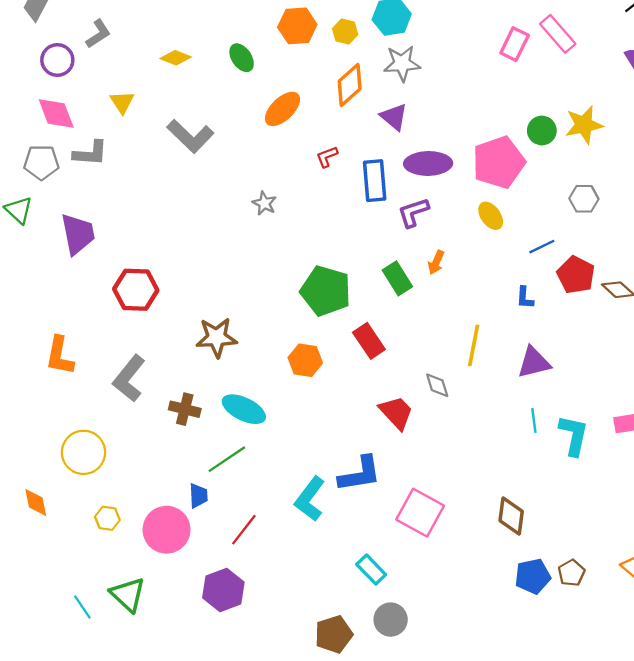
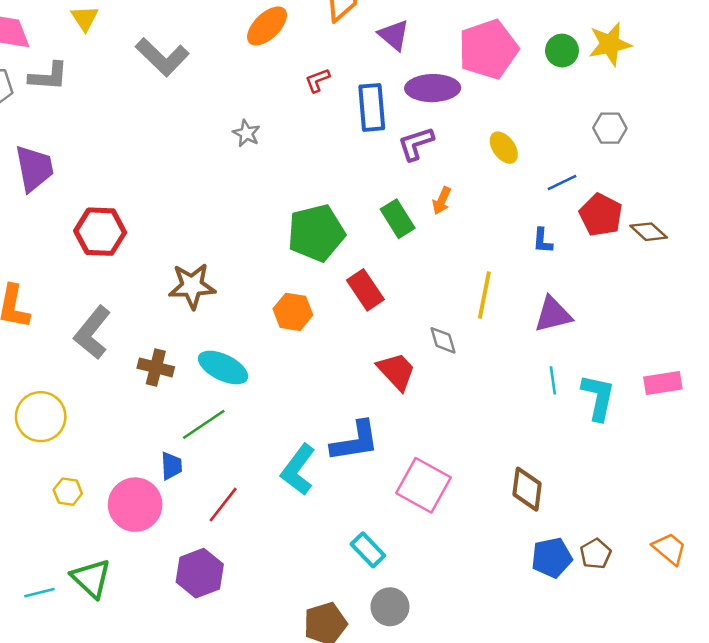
pink pentagon: (499, 162) -> (488, 49), moved
green pentagon: (326, 291) -> (316, 233), turned -30
cyan line: (82, 607) -> (39, 593), turned -70

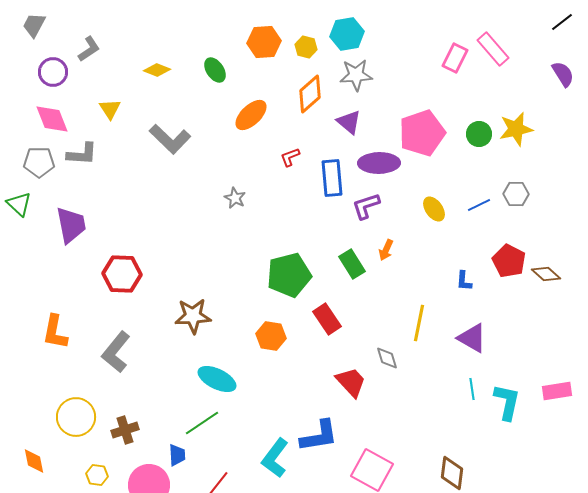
blue line: (562, 182) -> (479, 205), moved
purple triangle: (553, 314) -> (472, 338), turned 44
brown cross: (156, 367) -> (125, 430), moved, turned -32

